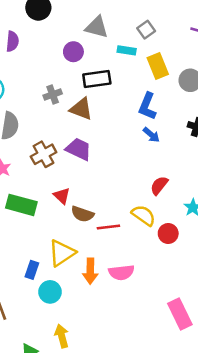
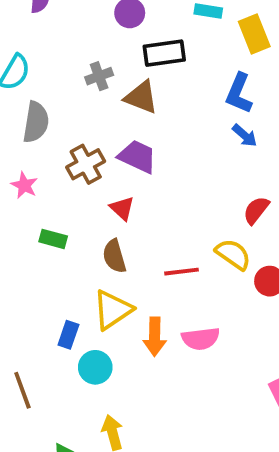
red triangle: (62, 196) -> (122, 208), moved
green rectangle: (21, 205) -> (53, 239), size x0.6
brown semicircle: (82, 214) -> (114, 256), moved, turned 55

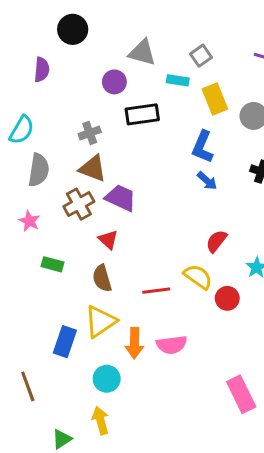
brown triangle: (141, 97) -> (93, 168), moved
blue rectangle: (68, 335) -> (65, 342), size x1.4
cyan circle: (95, 367) -> (107, 379), moved

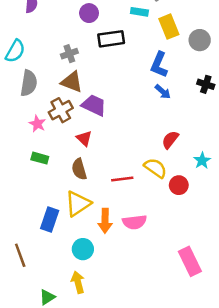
pink star: (29, 221) -> (37, 124), moved

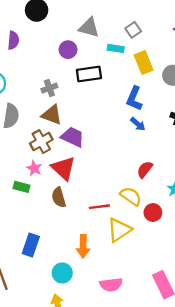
pink star: (37, 124) -> (34, 168), moved
red triangle: (84, 138) -> (63, 168), size x1.6
yellow triangle: (78, 204) -> (119, 230), moved
pink semicircle: (134, 222) -> (111, 285), moved

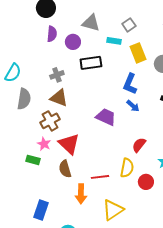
purple semicircle: (13, 40) -> (52, 34), moved
purple trapezoid: (73, 137) -> (106, 117), moved
yellow semicircle: (131, 196) -> (127, 168), turned 66
yellow triangle: (119, 230) -> (113, 210), moved
orange arrow: (83, 246) -> (81, 194), moved

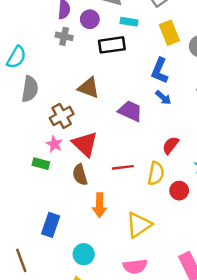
cyan rectangle: (114, 41) -> (129, 22), moved
gray cross: (57, 75) -> (64, 36), moved, turned 32
brown triangle: (59, 98) -> (89, 88), moved
red line: (100, 177) -> (123, 167), moved

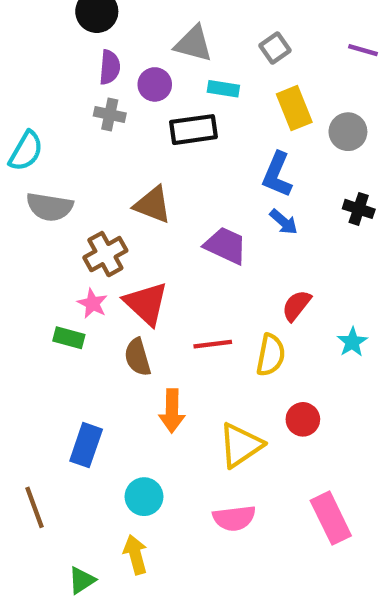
gray semicircle: (30, 89) -> (50, 207), turned 90
red circle: (179, 191) -> (303, 419), moved

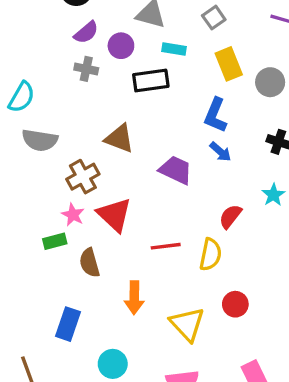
purple semicircle: (110, 67) -> (86, 32), turned 45
green rectangle: (69, 338) -> (55, 241), turned -30
cyan star: (352, 342) -> (273, 195), moved
brown semicircle: (138, 357) -> (90, 263), moved
yellow triangle: (241, 445) -> (187, 324), turned -39

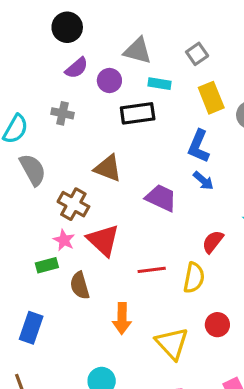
gray cross: (86, 69) -> (62, 113), moved
gray semicircle: (40, 140) -> (33, 170), turned -128
brown cross: (83, 177) -> (73, 204), turned -32
blue rectangle: (68, 324) -> (31, 328), moved

